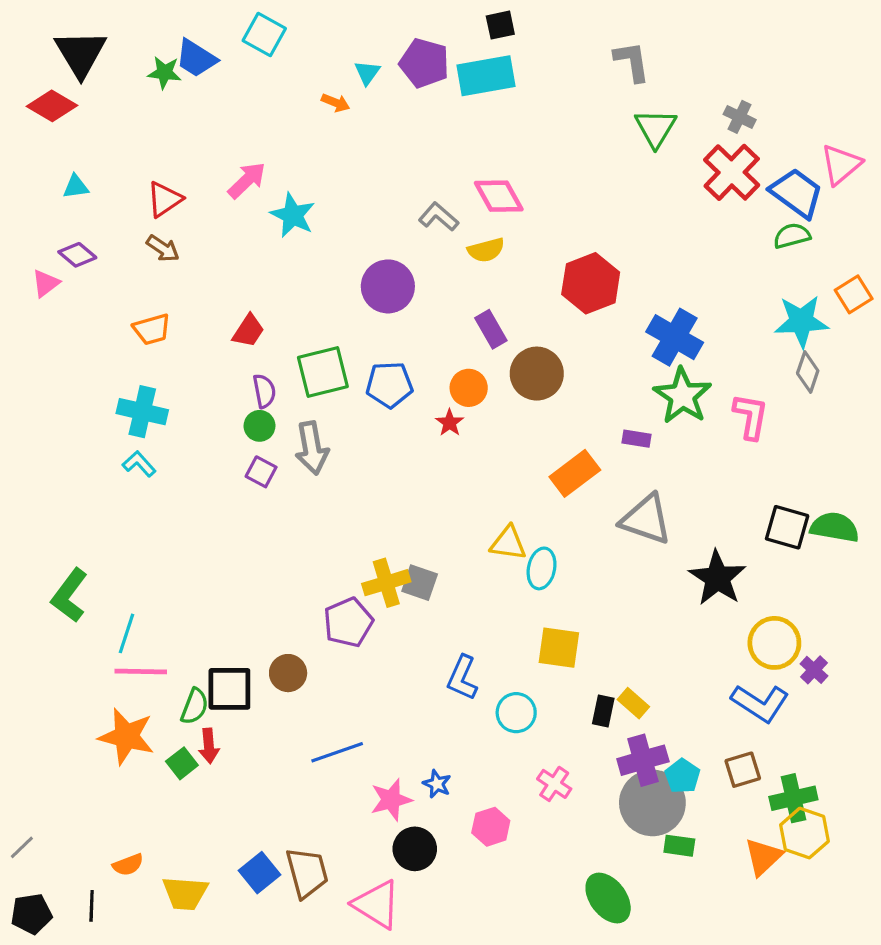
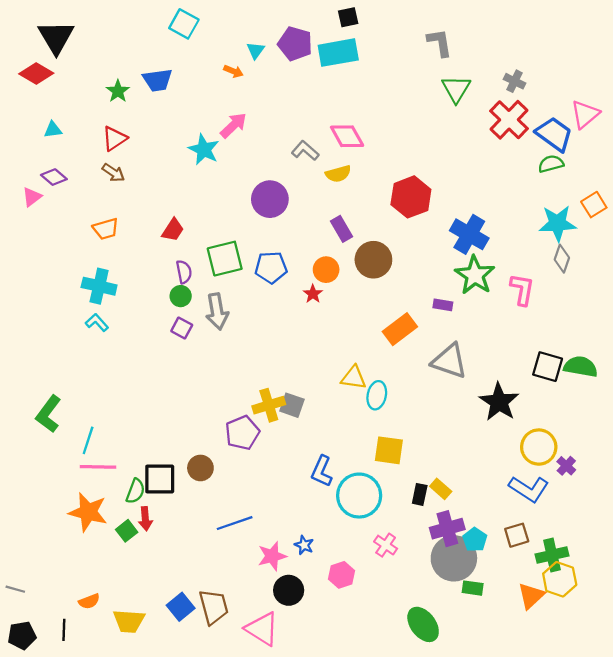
blue trapezoid: (196, 58) -> (157, 80), moved, turned -40
green star: (164, 73) -> (118, 91), moved, turned 30
pink arrow: (247, 180) -> (234, 125), moved
cyan circle: (516, 713) -> (359, 496), size x1.6
gray line: (22, 847) -> (15, 589), turned 60

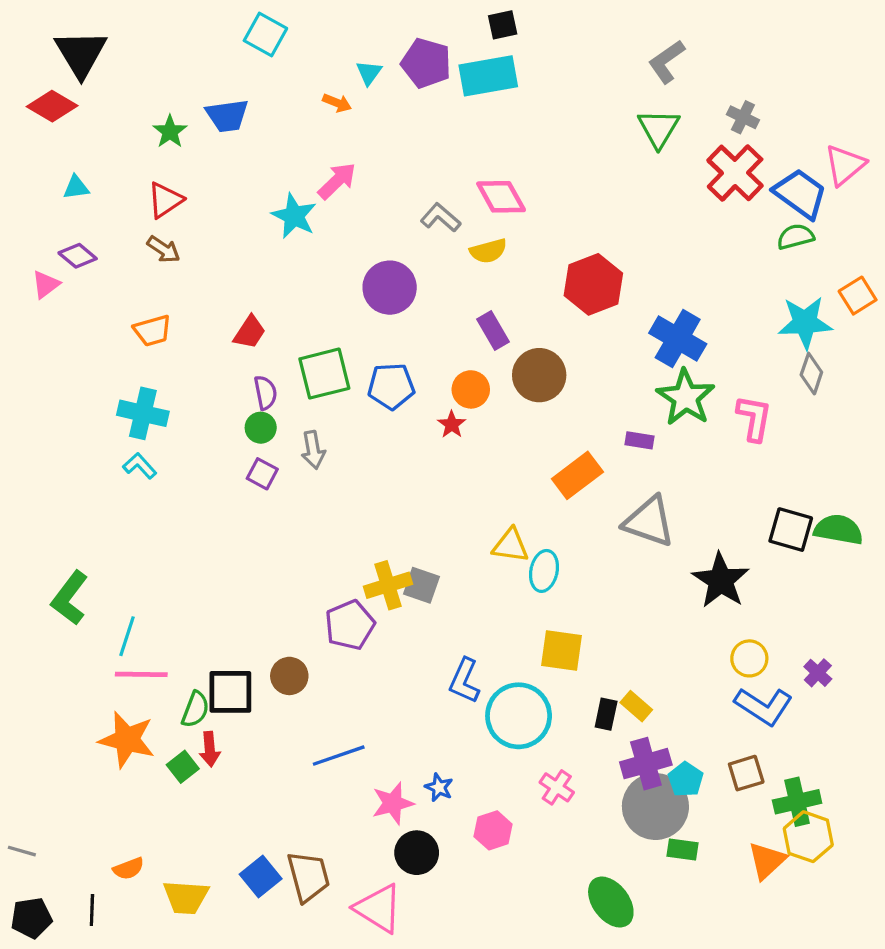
gray L-shape: (440, 43) -> (667, 62), moved, turned -116
gray arrow: (217, 311) -> (313, 450), size x0.7
yellow circle: (539, 447) -> (749, 658), moved, size x0.7

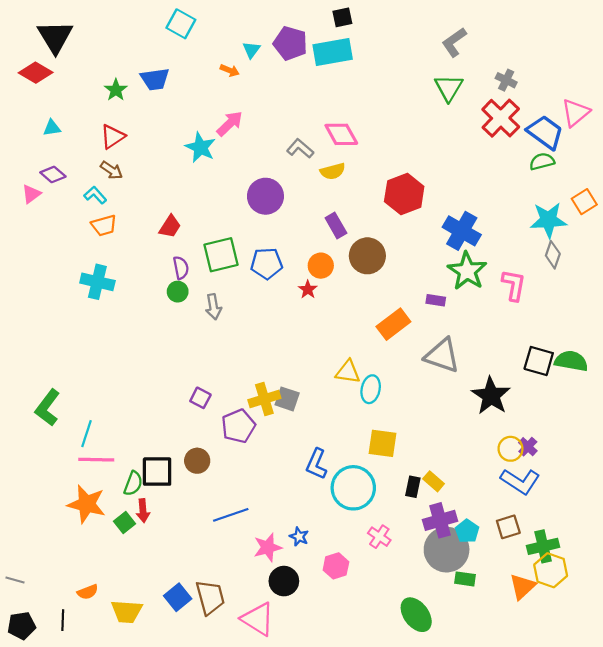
cyan L-shape: (140, 466) -> (95, 195), moved
purple square: (262, 474) -> (200, 398), moved
purple cross: (818, 673) -> (528, 447), moved

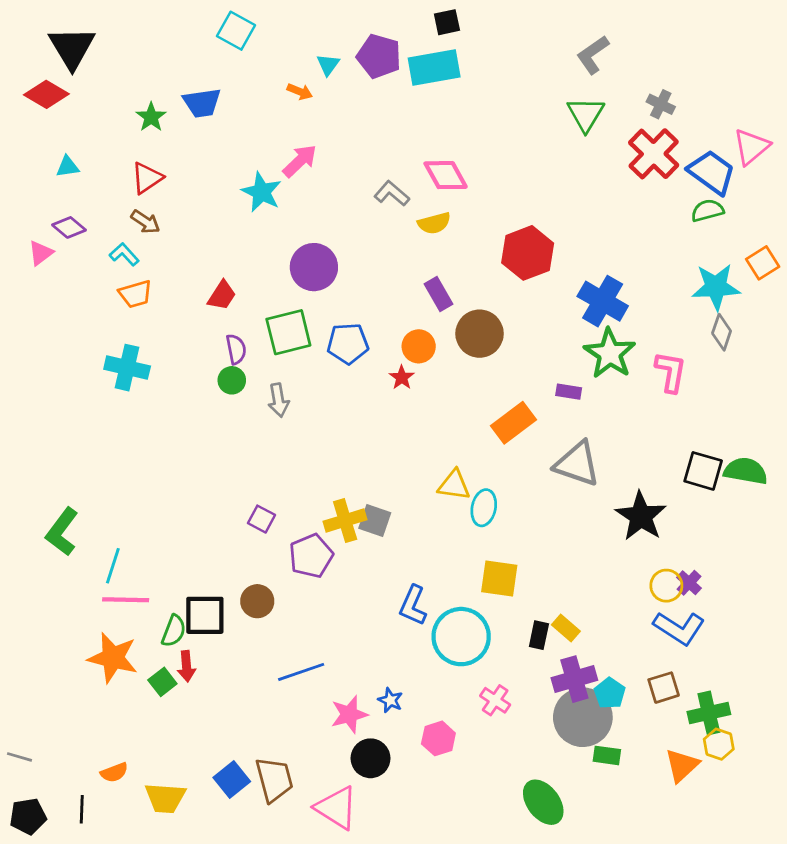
purple circle: (265, 196) -> (314, 267), moved
yellow hexagon: (551, 570) -> (719, 744), size x0.7

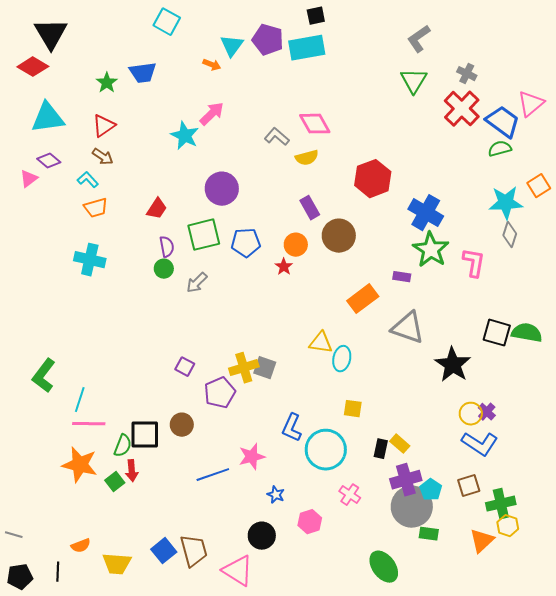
cyan triangle: (328, 65) -> (232, 46), size x1.4
cyan triangle: (68, 167) -> (48, 118), size x2.0
gray arrow: (278, 400) -> (197, 283), turned 55
yellow square: (499, 579) -> (353, 409), size x0.7
pink star: (349, 714) -> (252, 457), moved

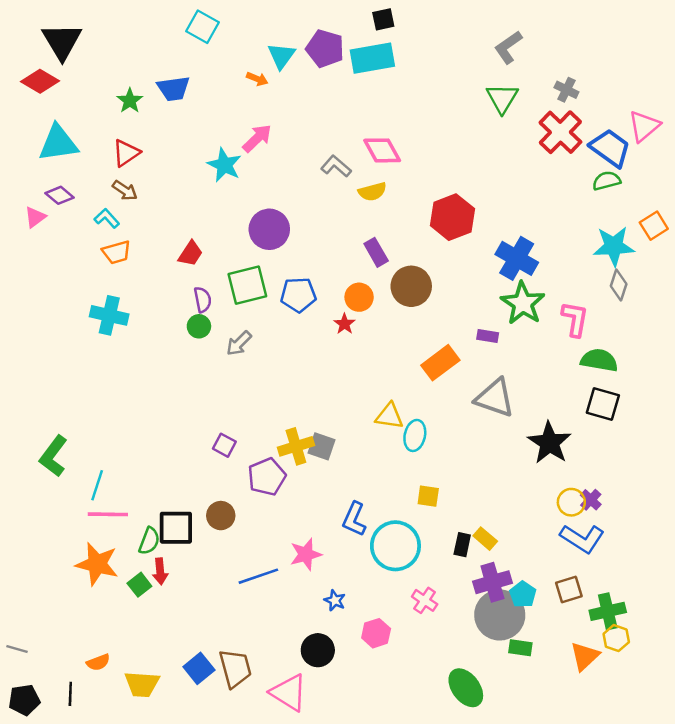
green semicircle: (527, 333) -> (599, 360), moved

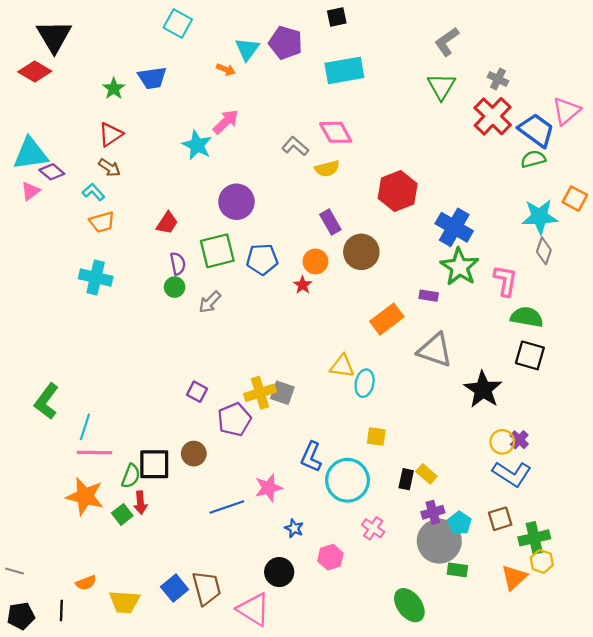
cyan rectangle: (372, 58) -> (344, 70), moved
cyan triangle: (58, 143) -> (30, 154), moved
orange square: (654, 226) -> (575, 199), turned -30
purple cross: (492, 582) -> (433, 512), size x0.7

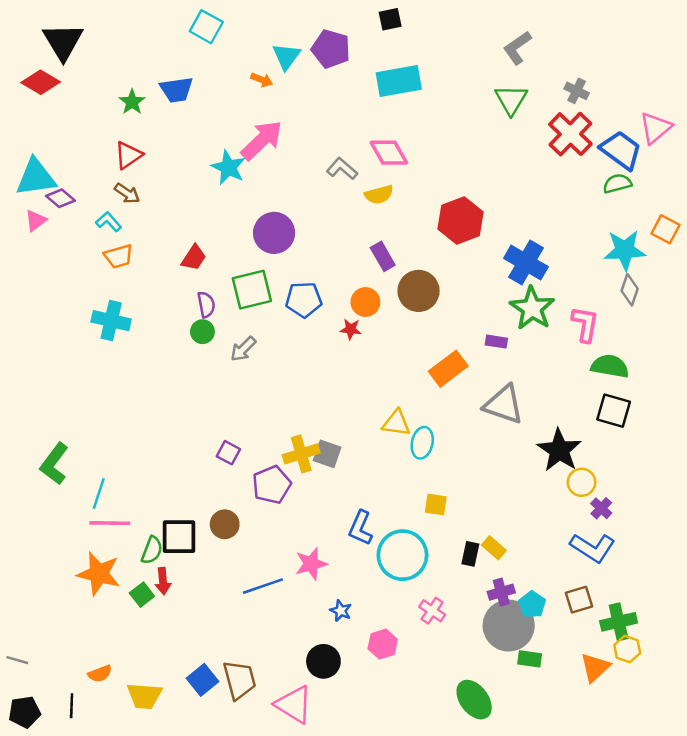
pink arrow: (226, 122) -> (262, 140), size x1.4
red star: (303, 285) -> (351, 329), turned -30
yellow circle: (502, 442) -> (582, 482), moved

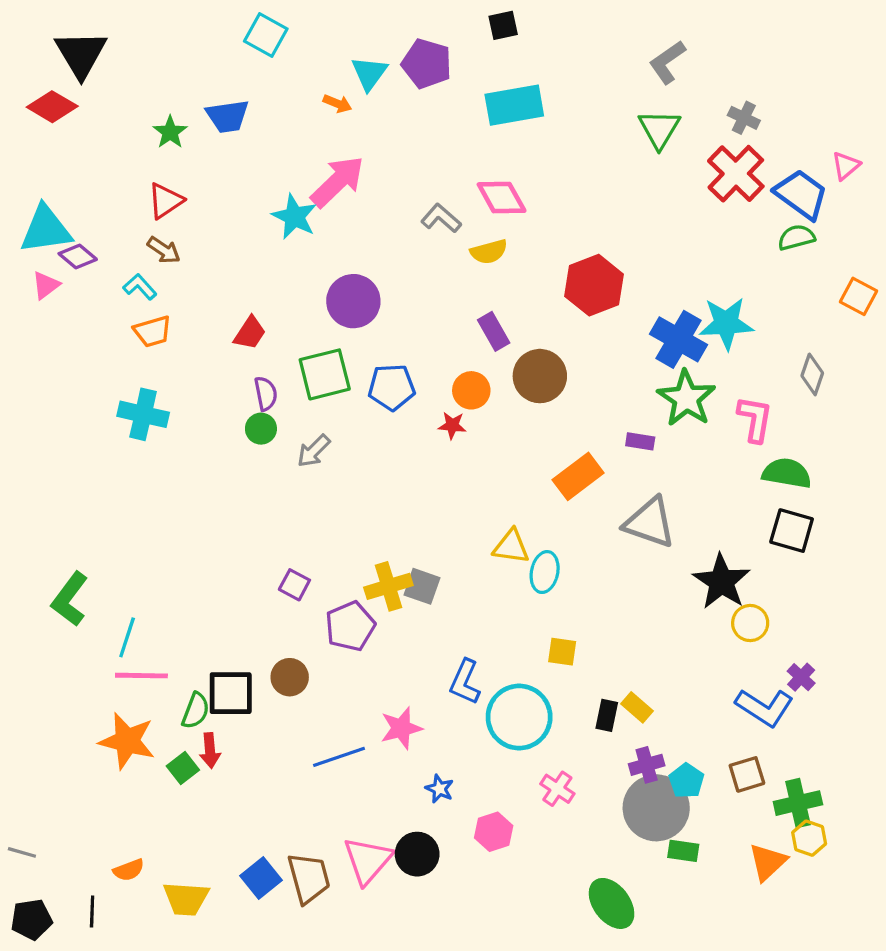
pink triangle: (656, 128) -> (846, 166), size x0.7
cyan star: (625, 250) -> (726, 323), moved
purple cross: (601, 508) -> (801, 677), moved
pink triangle: (294, 705) -> (368, 860), moved, turned 39

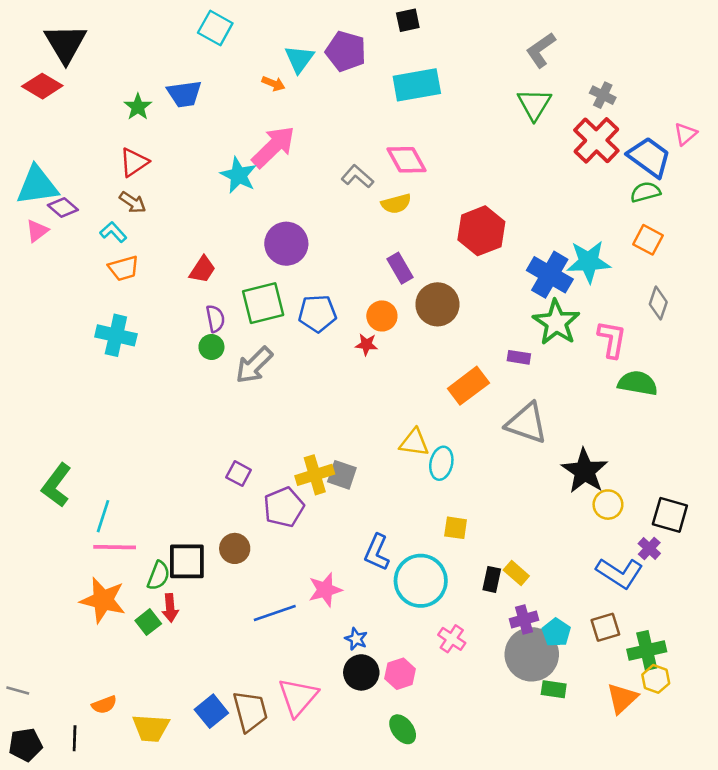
orange square: (859, 296) -> (648, 240), moved
gray arrow: (314, 451) -> (254, 365), size x1.4
black square: (792, 531) -> (670, 515), moved
black circle: (417, 854) -> (361, 672), moved
green ellipse: (612, 903) -> (403, 729), moved, size x0.7

